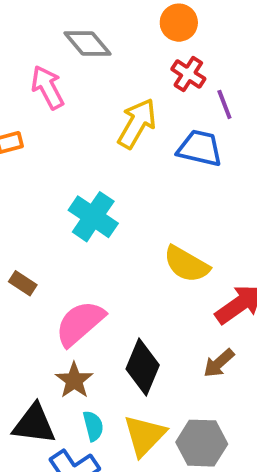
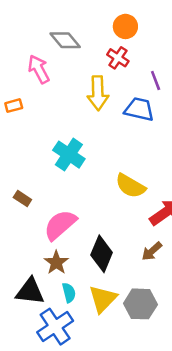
red cross: (188, 74) -> (118, 58), moved
yellow arrow: (137, 123) -> (98, 93), turned 148

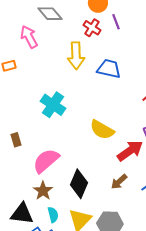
purple line: (156, 80) -> (116, 22), moved
brown rectangle: (22, 198) -> (16, 140), turned 40

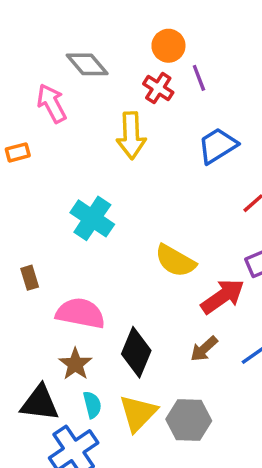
blue trapezoid: (109, 69) -> (218, 146), moved, turned -45
pink semicircle: (46, 161) -> (80, 313), turned 52

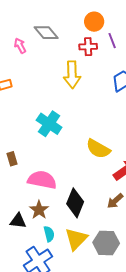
red cross: (158, 88) -> (88, 47), turned -36
pink arrow: (52, 103) -> (20, 46), moved, size x0.7
black triangle: (40, 403) -> (18, 221), moved, size x0.7

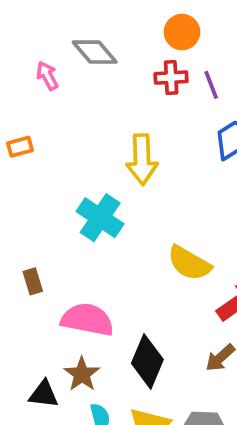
purple line: (112, 41) -> (211, 85), moved
yellow arrow: (72, 75) -> (142, 159), moved

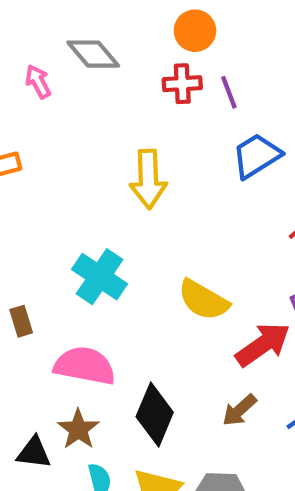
cyan cross: (100, 218) -> (100, 277), moved

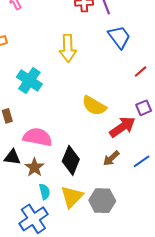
blue trapezoid: (256, 156) -> (119, 37), turned 85
cyan cross: (100, 277) -> (29, 81), moved
black triangle: (34, 453) -> (12, 157), moved

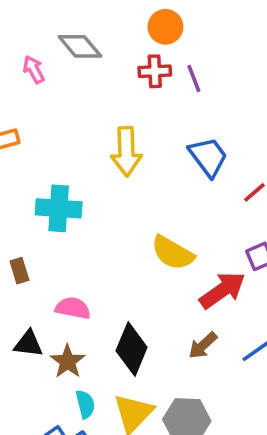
blue trapezoid: (119, 37) -> (208, 157), moved
cyan cross: (29, 81) -> (59, 208), turned -30
pink semicircle: (38, 137) -> (73, 308), size x0.7

